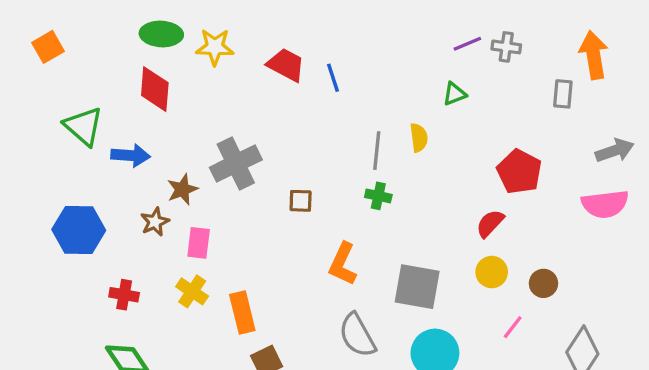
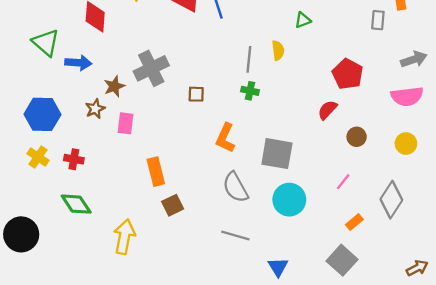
yellow circle: (492, 272) -> (406, 144), moved
brown circle: (543, 283) -> (357, 137), moved
yellow cross: (192, 291) -> (38, 157), moved

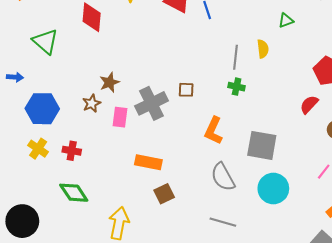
blue arrow: (78, 63) -> (15, 77), moved, size x0.7
gray cross: (151, 68) -> (151, 103), moved
orange rectangle: (156, 172) -> (148, 162), turned -65

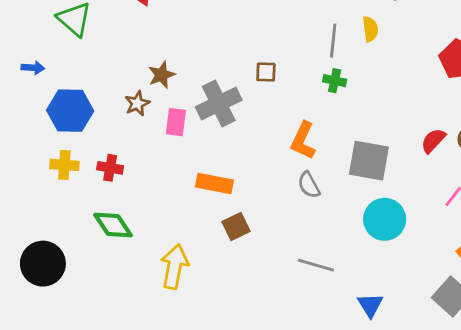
brown square: (186, 90) -> (266, 72), moved
red semicircle: (309, 104) -> (433, 141), moved
yellow cross: (38, 149) -> (64, 165), turned -30
gray semicircle: (223, 177) -> (309, 185), moved, size x0.7

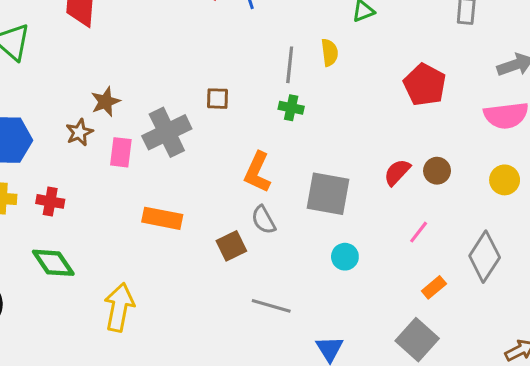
cyan circle: (385, 219) -> (345, 257), size x0.6
brown square: (236, 226) -> (231, 246), moved

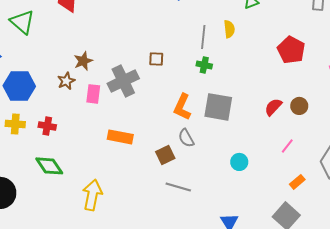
gray square: (328, 194) -> (218, 107), moved
gray line: (271, 306) -> (178, 187), moved

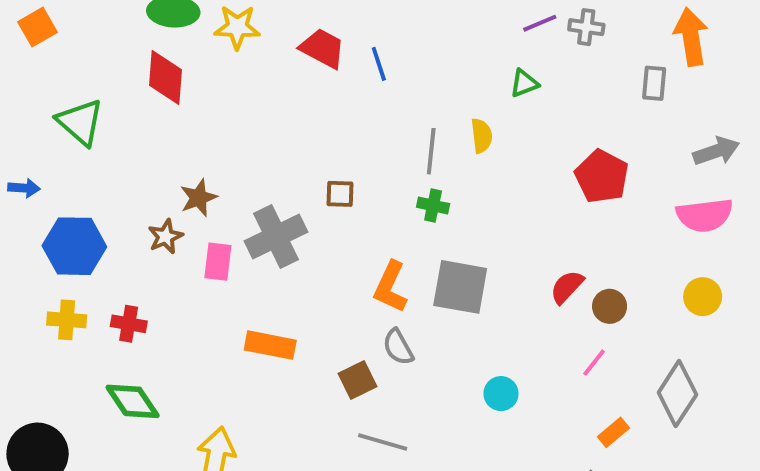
brown circle: (299, 106) -> (610, 306), moved

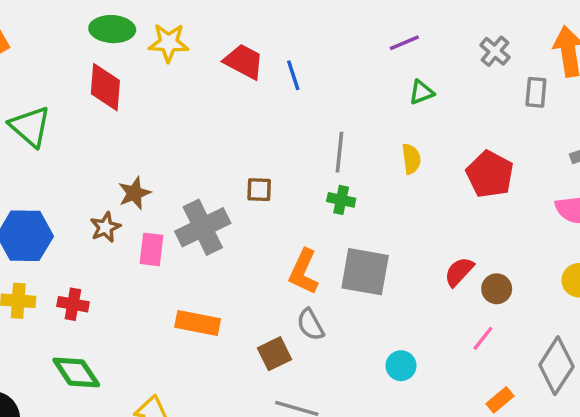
purple line: (540, 23) -> (404, 43), moved
gray cross: (586, 27) -> (495, 51), moved, turned 32
yellow semicircle: (482, 136) -> (411, 159), moved

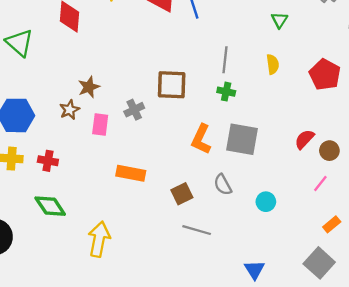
green triangle: (421, 92) -> (279, 20), turned -36
brown square: (259, 190) -> (172, 85), size x1.8
gray cross: (203, 227) -> (134, 110), size x0.6
gray semicircle: (310, 325) -> (223, 185), moved

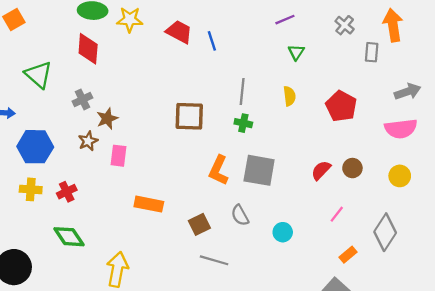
gray cross: (134, 110) -> (82, 99), moved
brown circle: (329, 151) -> (352, 168), moved
red cross: (48, 161) -> (67, 192), turned -36

